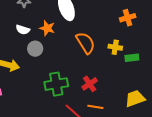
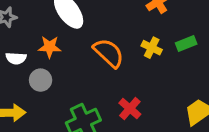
yellow cross: (115, 47) -> (152, 48), turned 32
green rectangle: (132, 58) -> (186, 44), moved

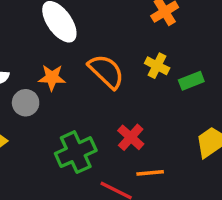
green rectangle: (186, 44) -> (191, 81), moved
orange star: (50, 47) -> (52, 77), moved

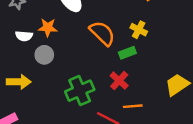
orange star: (52, 77) -> (48, 28), moved
green rectangle: (191, 81) -> (127, 53), moved

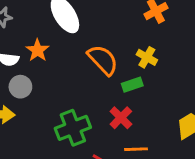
orange star: (48, 28) -> (38, 50), turned 30
gray circle: (44, 55) -> (20, 87), moved

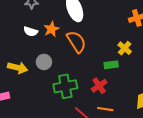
orange semicircle: (103, 60) -> (76, 42), moved
gray circle: (20, 87) -> (44, 62), moved

